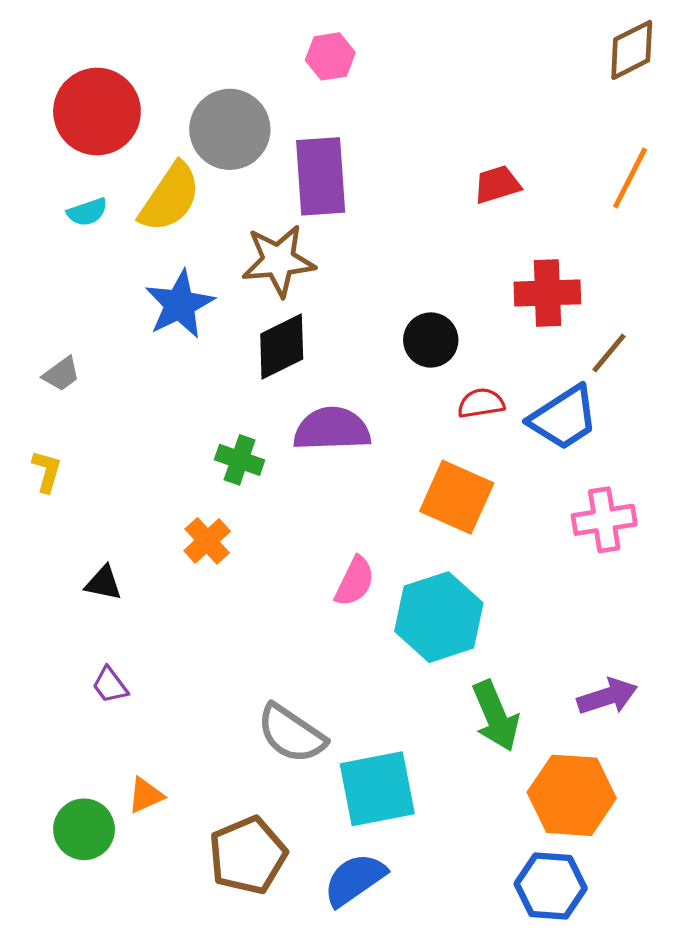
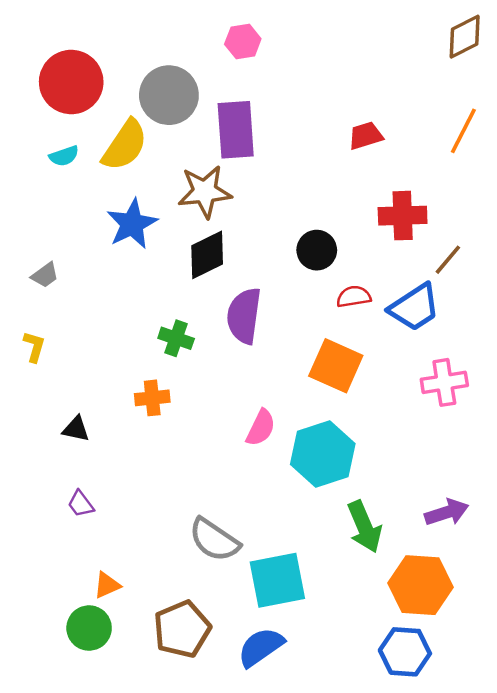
purple semicircle: (332, 429) -> (244, 316), turned -80
orange cross: (207, 541) -> (152, 398), turned 36
green circle: (84, 829) -> (89, 628), moved

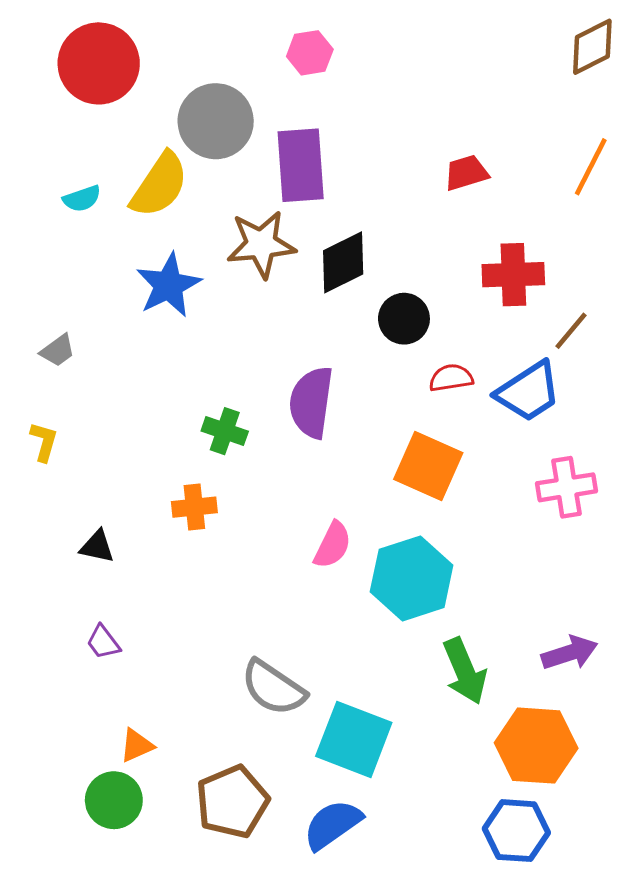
red circle: (71, 82) -> (99, 63), moved
black diamond: (207, 255) -> (343, 262), moved
cyan square: (277, 580) -> (354, 739), turned 32

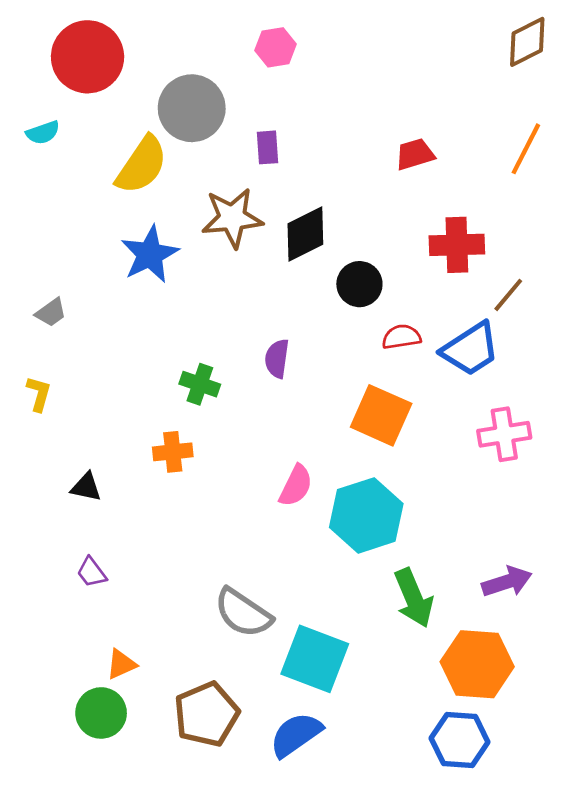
purple rectangle: (301, 165) -> (267, 147), size x0.5
cyan semicircle: (82, 199) -> (43, 133), moved
purple semicircle: (311, 402) -> (277, 359), size x0.6

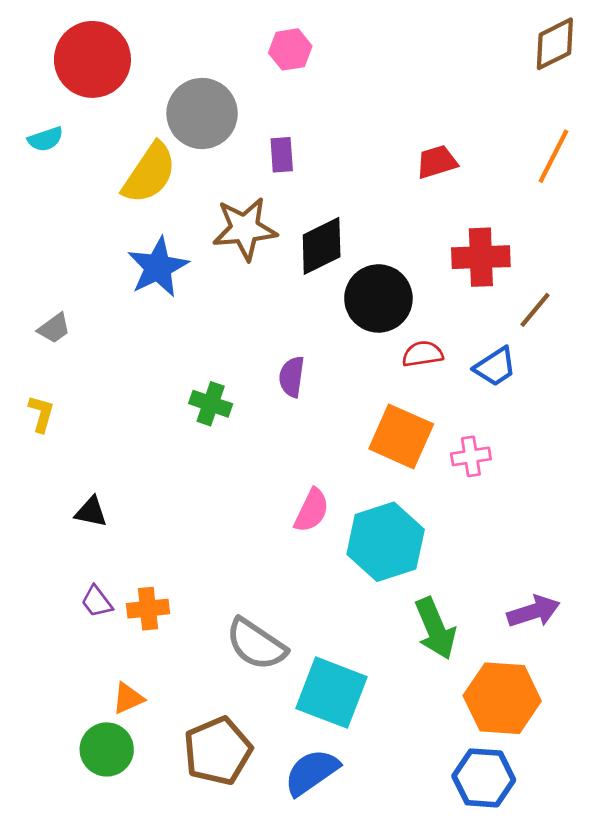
black circle: (359, 284) -> (378, 298), size x1.4
blue trapezoid: (470, 349) -> (495, 367), size x0.7
pink cross: (504, 434) -> (471, 456), moved, size x0.7
orange cross: (173, 452) -> (148, 609), moved

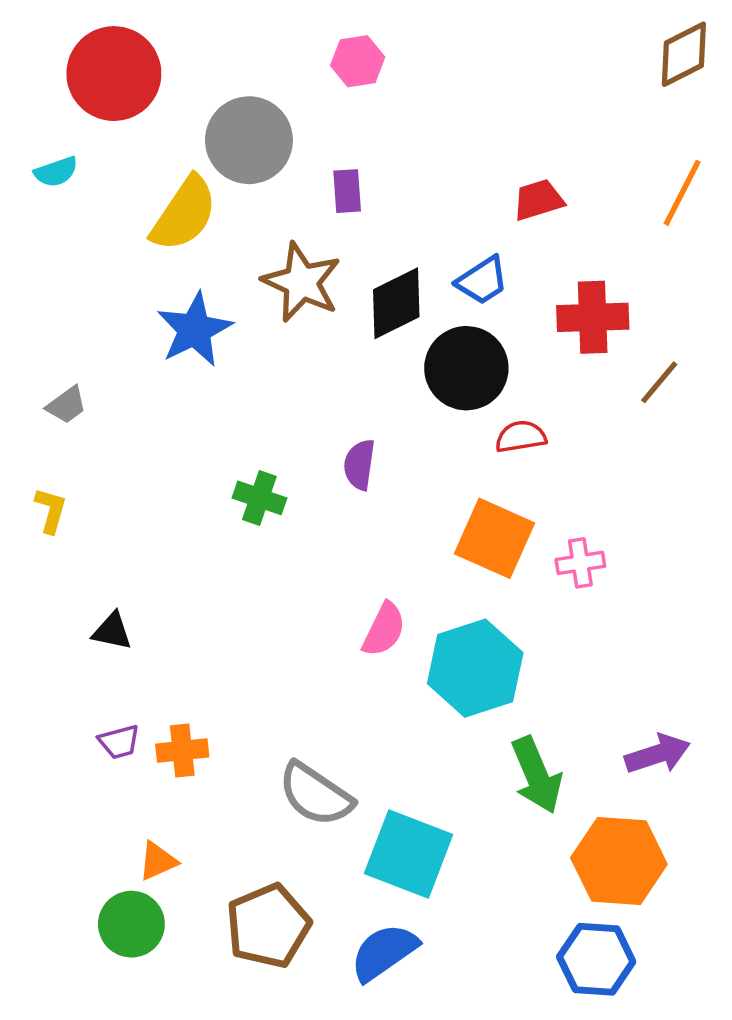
brown star: (245, 229) -> (302, 282), turned 30
blue trapezoid: (495, 367) -> (482, 280), moved
purple trapezoid: (97, 602) -> (119, 742), turned -68

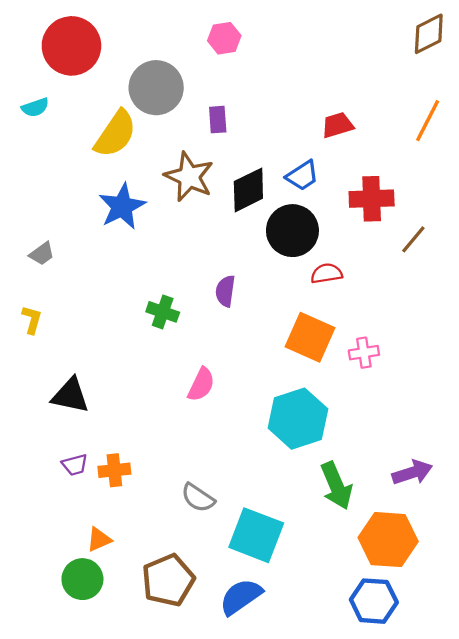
pink semicircle: (384, 630) -> (201, 385), moved
black triangle: (112, 631) -> (70, 396), size x1.5
gray semicircle: (316, 794) -> (198, 498), size x0.7

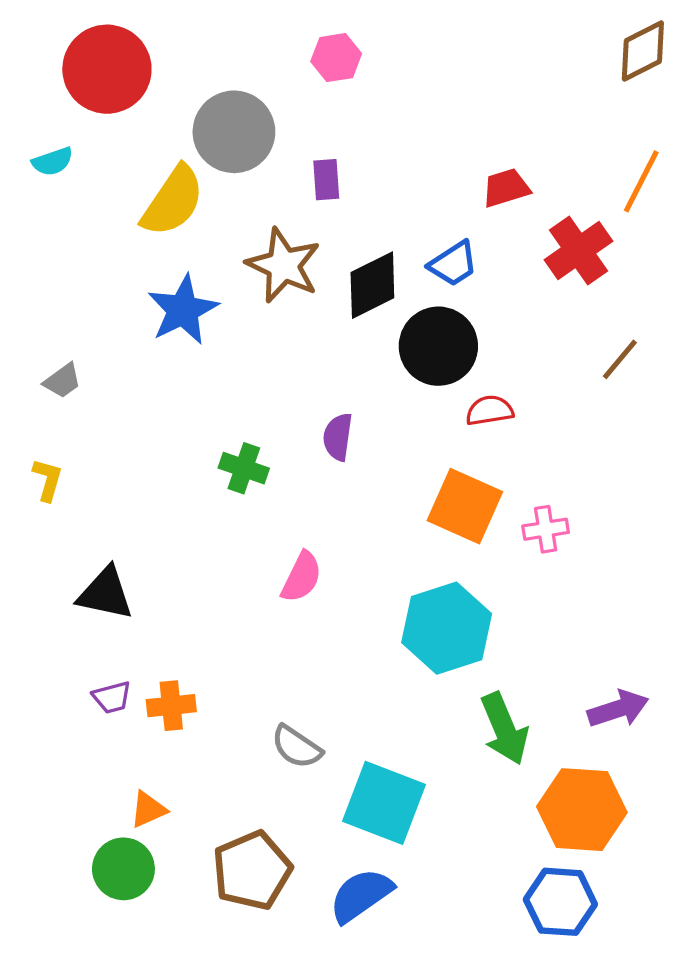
red cross: (372, 199) -> (579, 251), moved, turned -33

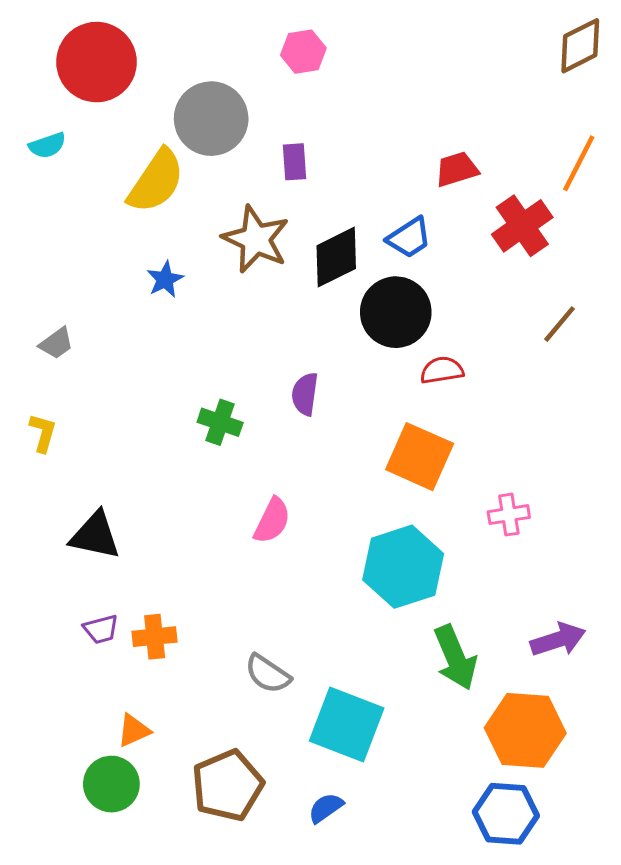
blue star: (183, 310) -> (165, 279), size x0.6
pink cross: (546, 529) -> (509, 515), moved
blue semicircle: (361, 895) -> (326, 808), size x0.6

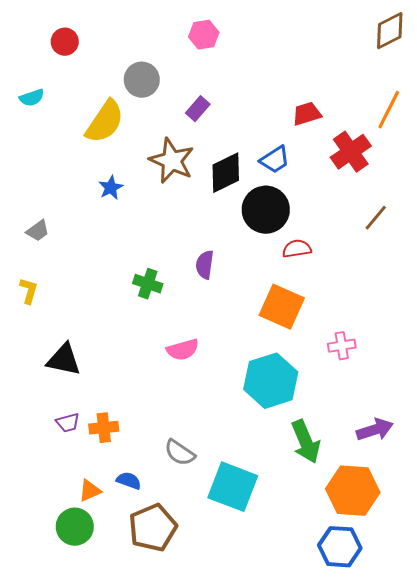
red circle: (97, 62) -> (65, 42), size x0.5
gray circle: (211, 119) -> (142, 80), size x0.7
purple rectangle: (294, 162) -> (198, 109), turned 45
pink semicircle: (272, 521) -> (183, 350), turned 48
blue semicircle: (326, 808) -> (129, 481), moved, turned 55

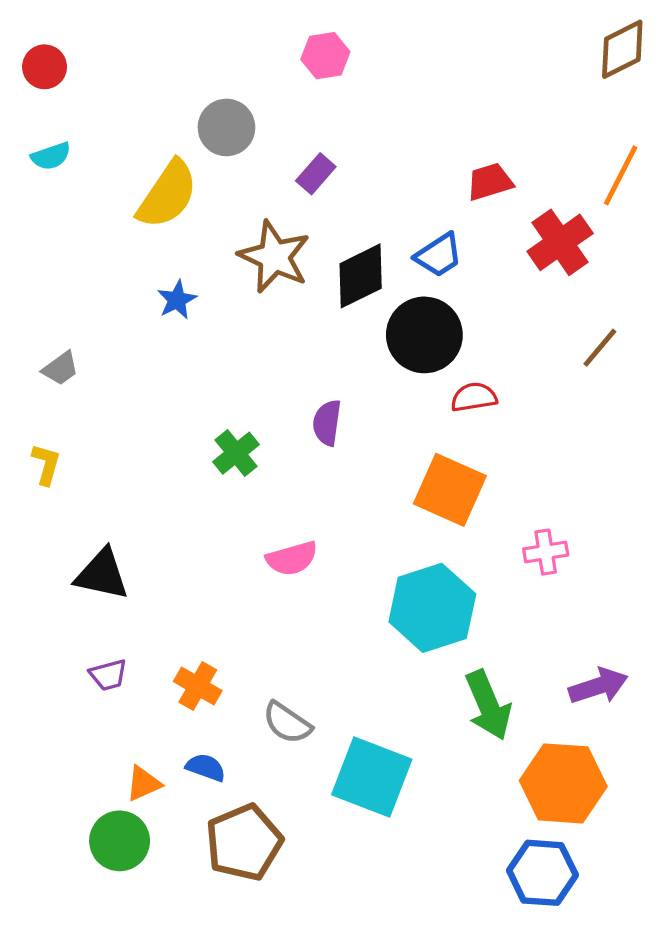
red circle: (65, 42) -> (45, 67), moved
green cross: (148, 284) -> (236, 453), turned 32
orange cross: (104, 428) -> (198, 686), moved, turned 36

